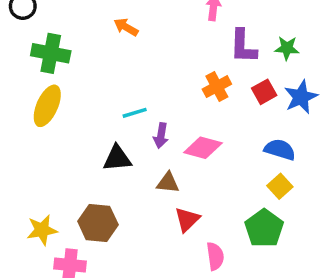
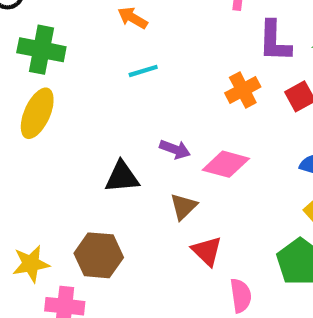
cyan line: (135, 113) -> (143, 71), moved
purple arrow: (161, 136) -> (175, 149), turned -80
brown triangle: (168, 183) -> (183, 207), turned -50
red triangle: (187, 219) -> (207, 251), turned -32

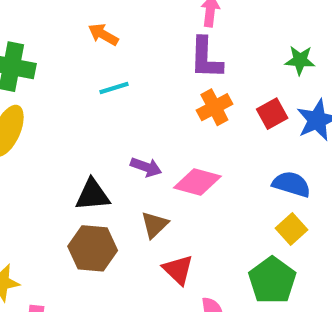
purple L-shape: (275, 41) -> (206, 58), moved
brown hexagon: (99, 255) -> (93, 248), moved

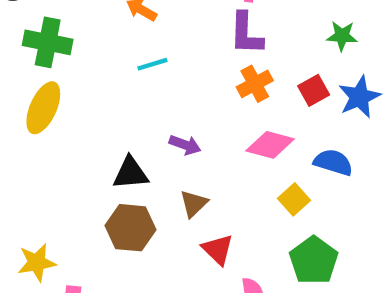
pink diamond: (197, 182) -> (270, 145), moved
yellow square: (291, 229) -> (294, 199), moved

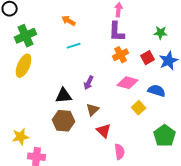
green cross: (48, 42) -> (26, 36), turned -35
purple arrow: (185, 145) -> (89, 83), turned 96
green pentagon: (314, 260) -> (165, 136), moved

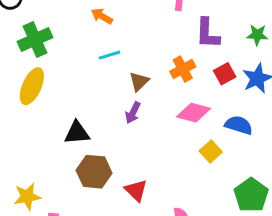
purple L-shape: (117, 32) -> (208, 33), moved
green star: (161, 33) -> (257, 35), moved
black triangle: (64, 96) -> (77, 133), moved
brown triangle: (93, 110) -> (139, 82), moved
red triangle: (104, 131) -> (136, 190), moved

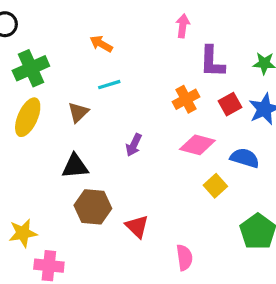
brown triangle: (139, 82) -> (78, 112), moved

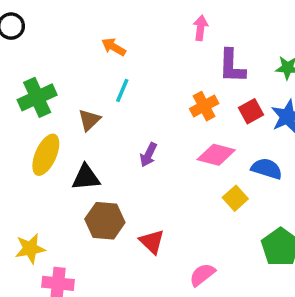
green cross: (31, 68) -> (37, 97), moved
cyan line: (109, 85) -> (122, 90), turned -50
yellow ellipse: (28, 117) -> (46, 155), moved
pink semicircle: (184, 258) -> (202, 275), turned -120

